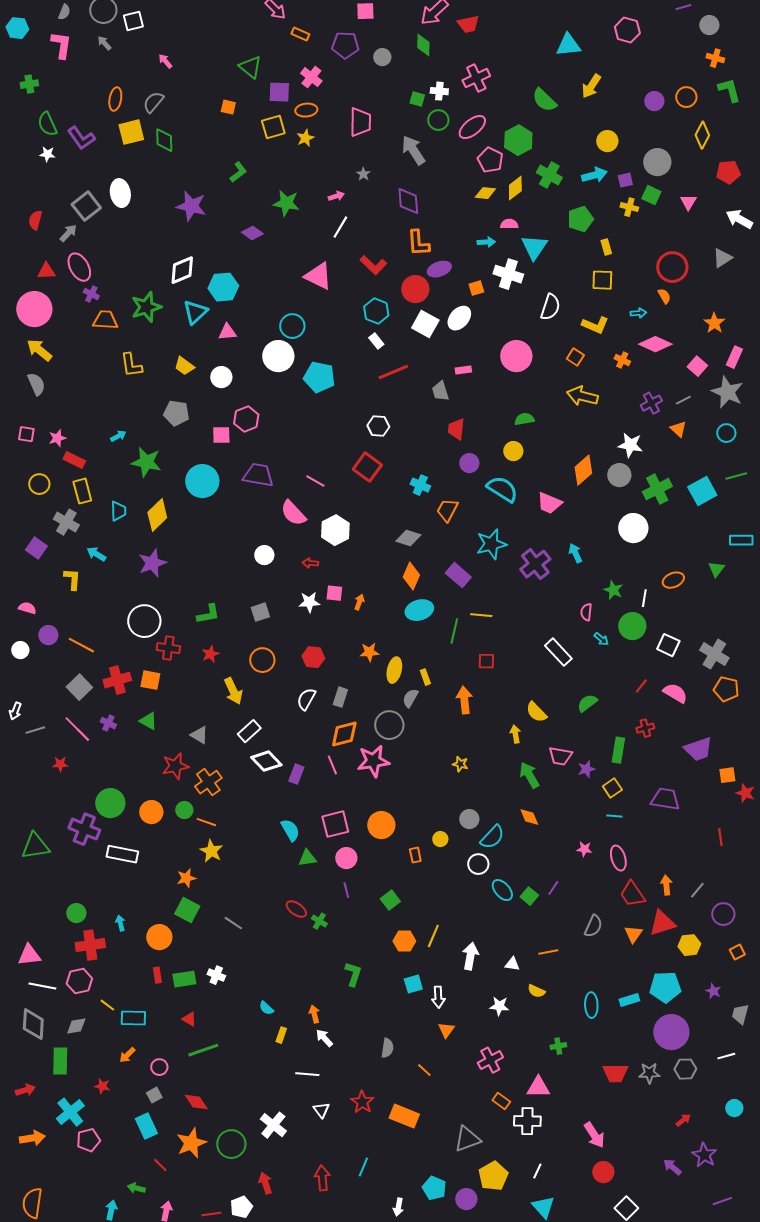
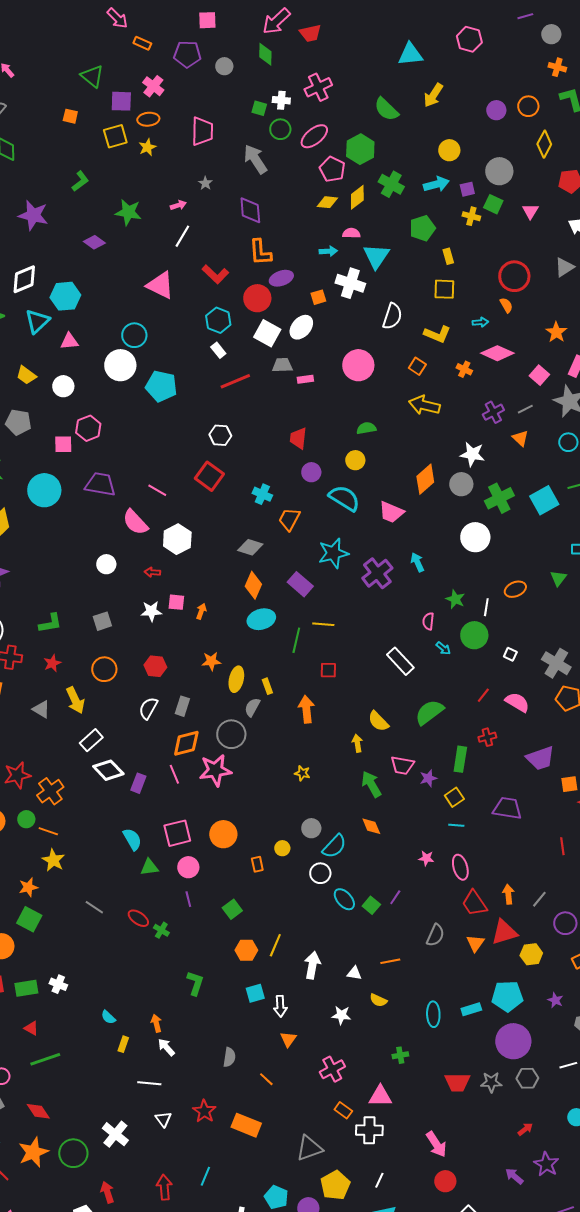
gray trapezoid: (440, 391) -> (282, 365), moved, turned 105
white square: (668, 645) -> (510, 654), size x0.6
green semicircle: (587, 703) -> (429, 712), size x1.4
gray triangle: (199, 735) -> (41, 709), moved
gray line: (233, 923) -> (94, 907), moved

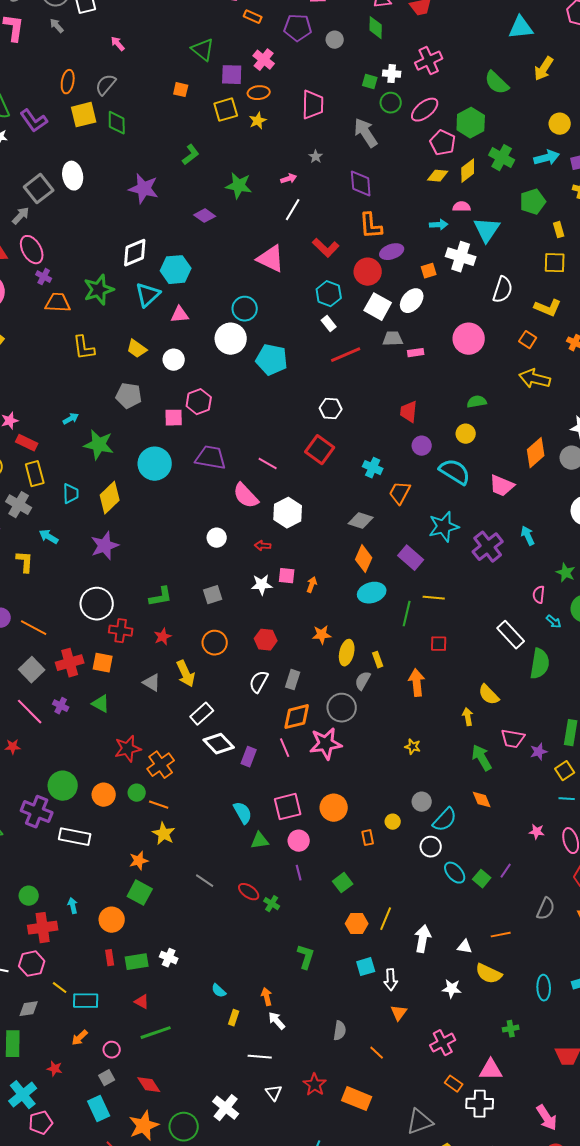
green semicircle: (429, 712) -> (540, 664), moved, turned 136
yellow semicircle: (378, 1000) -> (489, 974), size x1.5

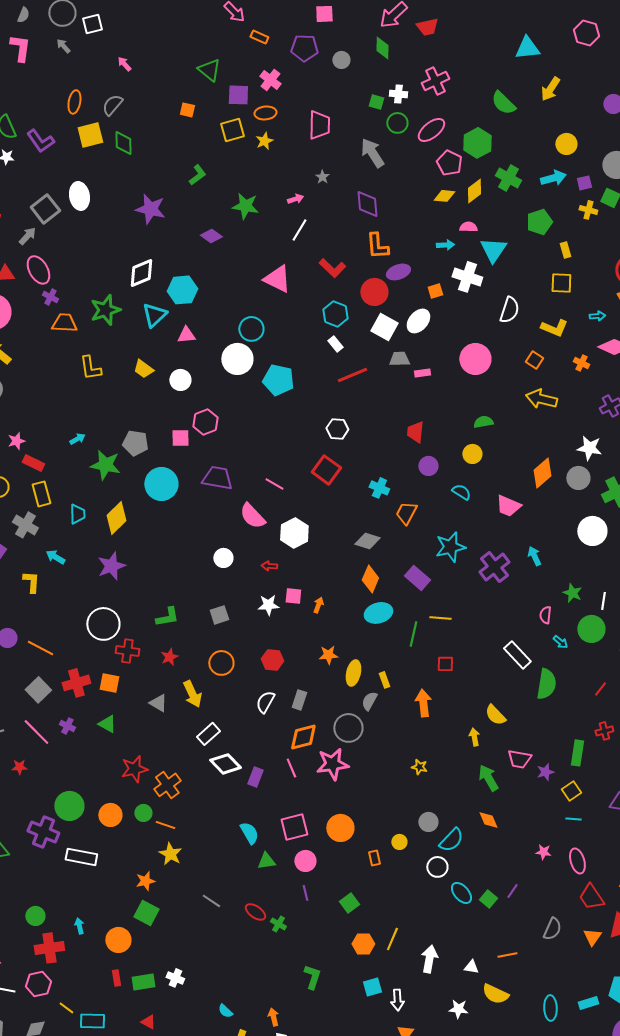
gray pentagon: (129, 396) -> (135, 443), moved
cyan semicircle: (455, 472) -> (461, 492), size x0.6

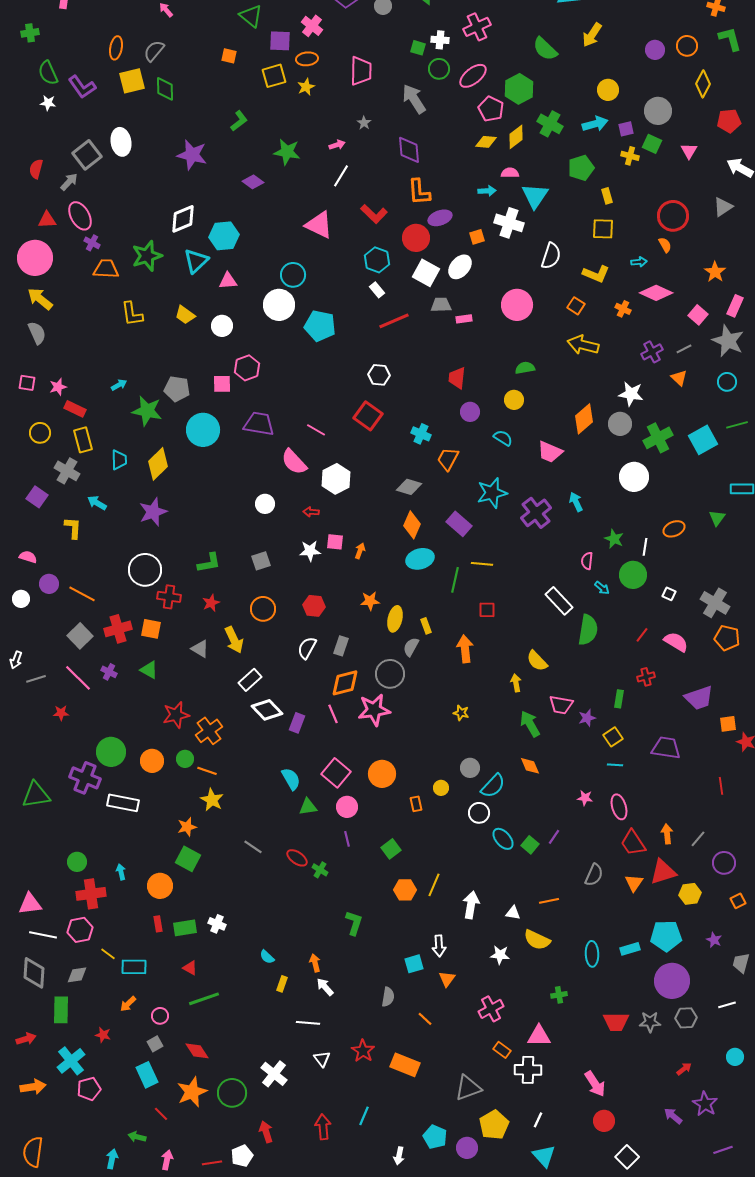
green rectangle: (577, 753) -> (619, 699), size x0.7
pink square: (294, 827) -> (336, 773), turned -36
cyan square: (372, 987) -> (414, 964), moved

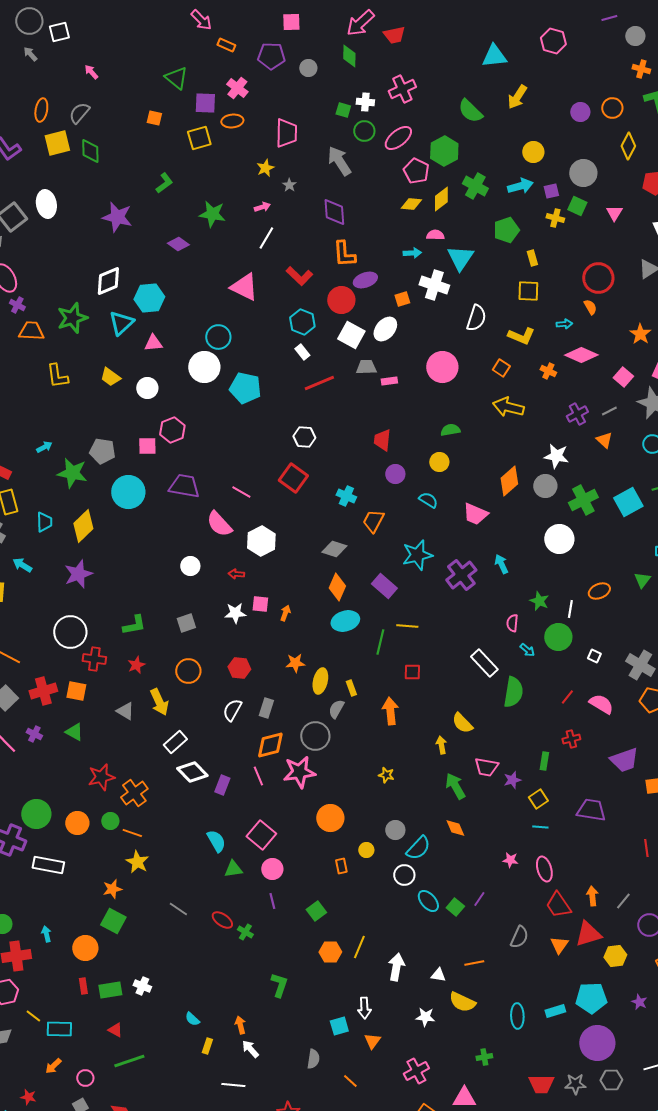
yellow star: (306, 87) -> (265, 168), moved
orange circle: (382, 774) -> (330, 818), moved

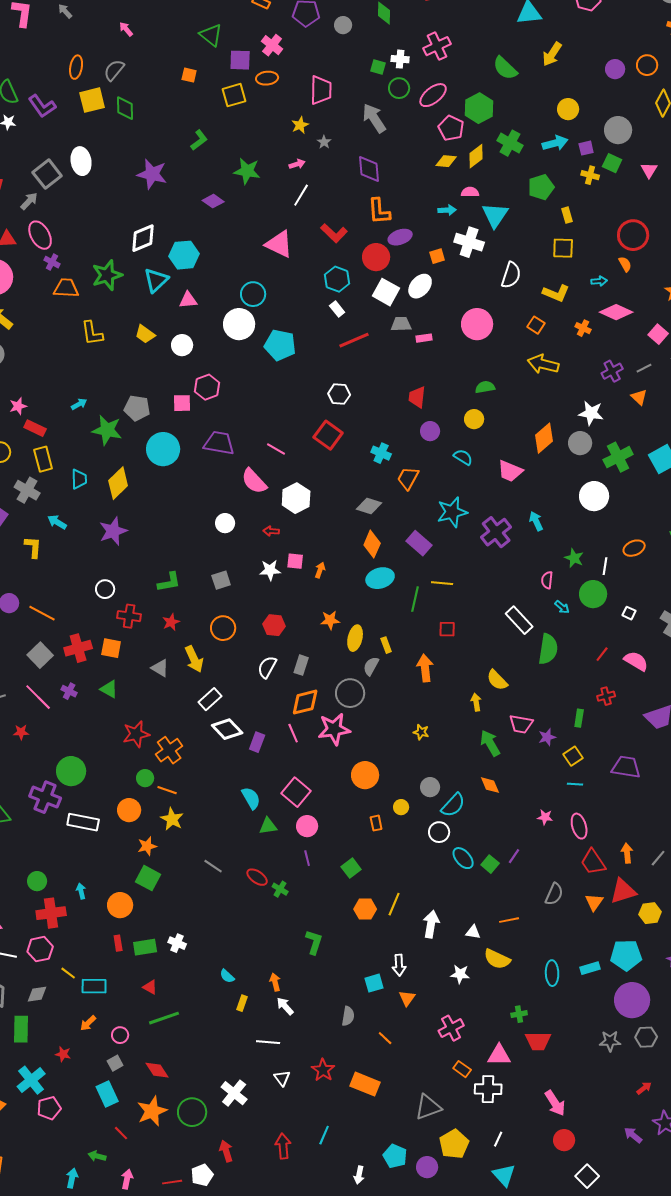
white circle: (70, 632) -> (105, 589), size x0.6
orange circle: (77, 823) -> (129, 810), moved
red trapezoid: (541, 1084) -> (538, 1041), moved

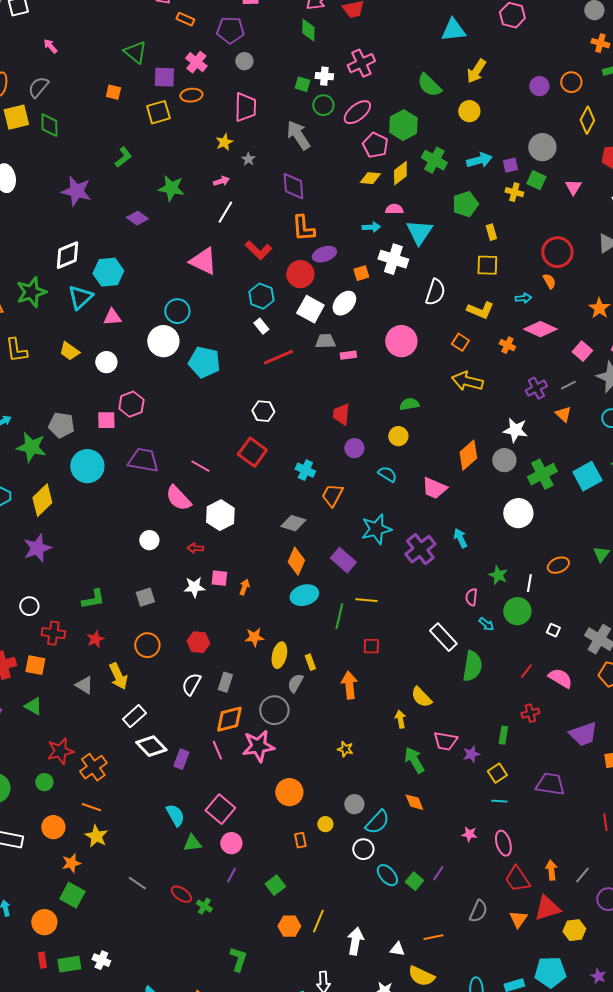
gray circle: (343, 25) -> (244, 61), moved
yellow circle: (568, 109) -> (469, 111), moved
green circle: (145, 778) -> (44, 782), moved
purple line: (307, 858) -> (231, 875), turned 42

